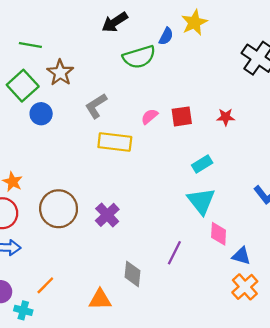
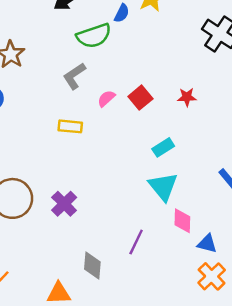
gray L-shape: (96, 106) -> (74, 76), moved
red square: (182, 116) -> (140, 98), turned -30
yellow rectangle: (115, 142) -> (70, 126), size x0.7

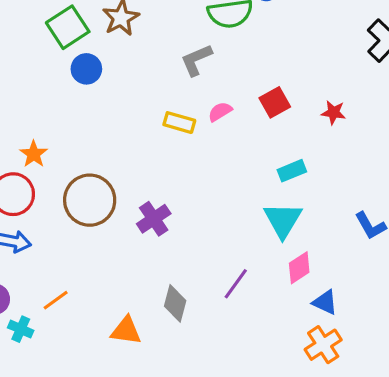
pink semicircle: (106, 98) -> (220, 112), moved
pink diamond: (182, 221) -> (299, 268), turned 45

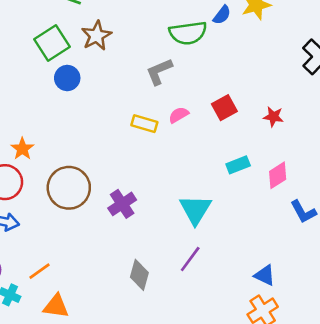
cyan triangle: (283, 220) -> (195, 209), moved
pink diamond: (299, 268) -> (278, 175), moved
orange triangle: (126, 331) -> (56, 306), moved

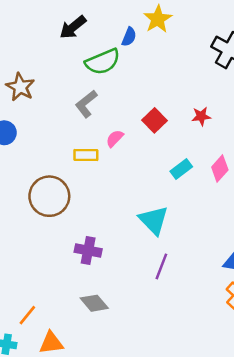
brown circle: (69, 188) -> (49, 196), moved
purple cross: (122, 204) -> (88, 251), moved, turned -30
gray diamond: (139, 275) -> (94, 303), moved, turned -40

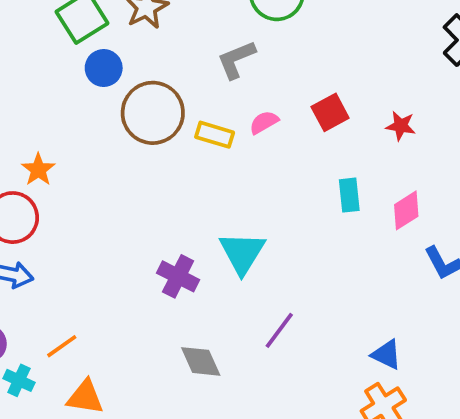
cyan rectangle: (181, 169) -> (349, 195), turned -75
brown circle: (49, 196) -> (153, 113), moved
cyan triangle: (154, 220) -> (242, 253), moved
gray diamond: (94, 303) -> (201, 361), moved

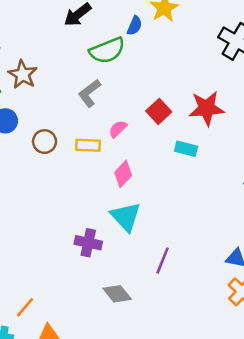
brown circle: (153, 113) -> (45, 142), size x0.6
red star: (401, 126) -> (207, 108), size x1.8
cyan rectangle: (349, 195) -> (186, 149), moved, turned -55
pink diamond: (406, 210) -> (123, 174), moved

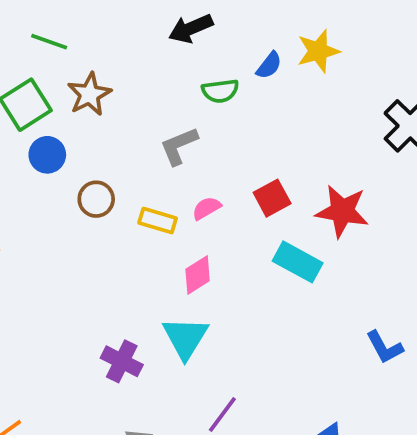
green semicircle: (107, 50) -> (220, 91), size x0.7
cyan rectangle: (186, 149) -> (298, 262), size x1.4

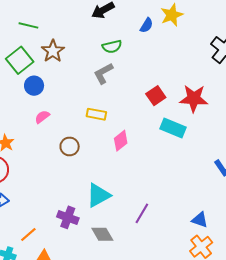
green semicircle: (220, 91) -> (112, 47), moved
brown circle: (96, 199) -> (70, 146), moved
pink semicircle: (206, 208) -> (42, 117), moved
cyan triangle: (185, 338) -> (98, 195), moved, turned 36
purple cross: (122, 361) -> (68, 217), moved

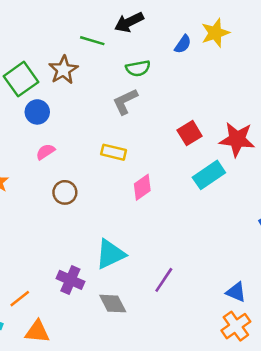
green line: (28, 25) -> (92, 41), moved
cyan rectangle: (173, 128) -> (209, 175), turned -60
brown circle: (70, 146) -> (65, 192), moved

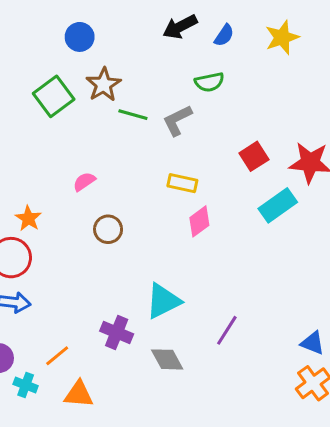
green line: (92, 41) -> (133, 115), moved
blue semicircle: (183, 44) -> (224, 35), moved
green semicircle: (138, 68) -> (209, 82), moved
blue circle: (37, 112) -> (80, 37), moved
yellow rectangle: (114, 152) -> (182, 183), moved

